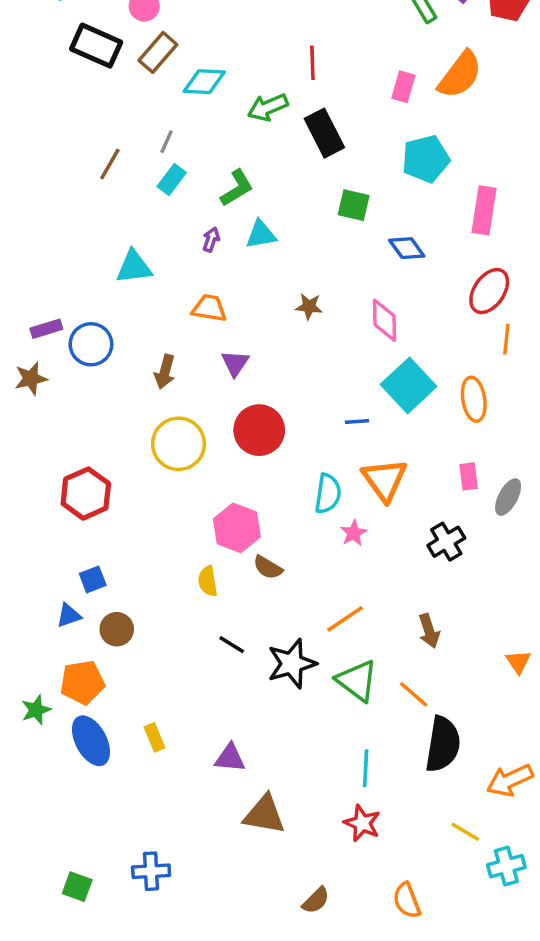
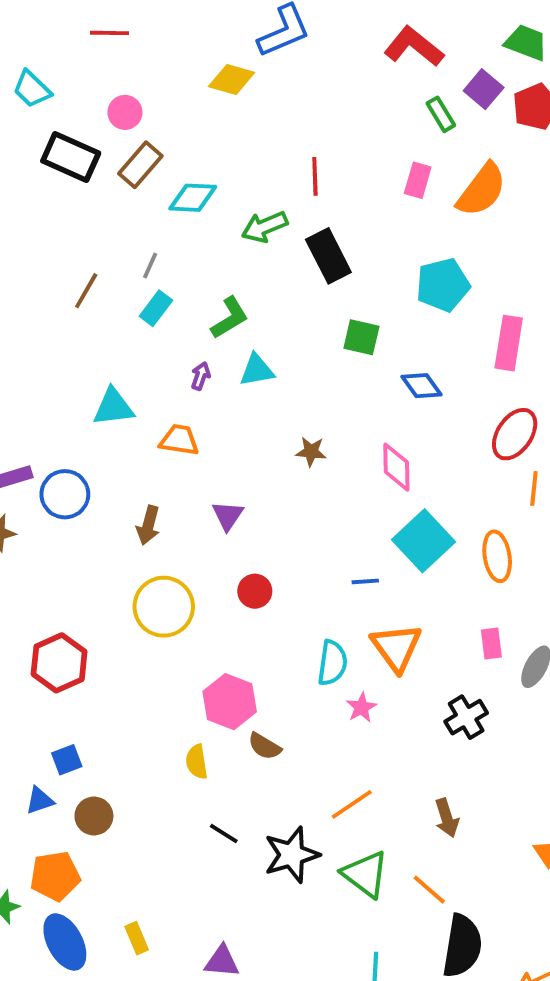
pink rectangle: (403, 87) -> (418, 180), moved
orange trapezoid: (209, 308) -> (179, 440), moved
red circle: (259, 430) -> (255, 591), size x0.6

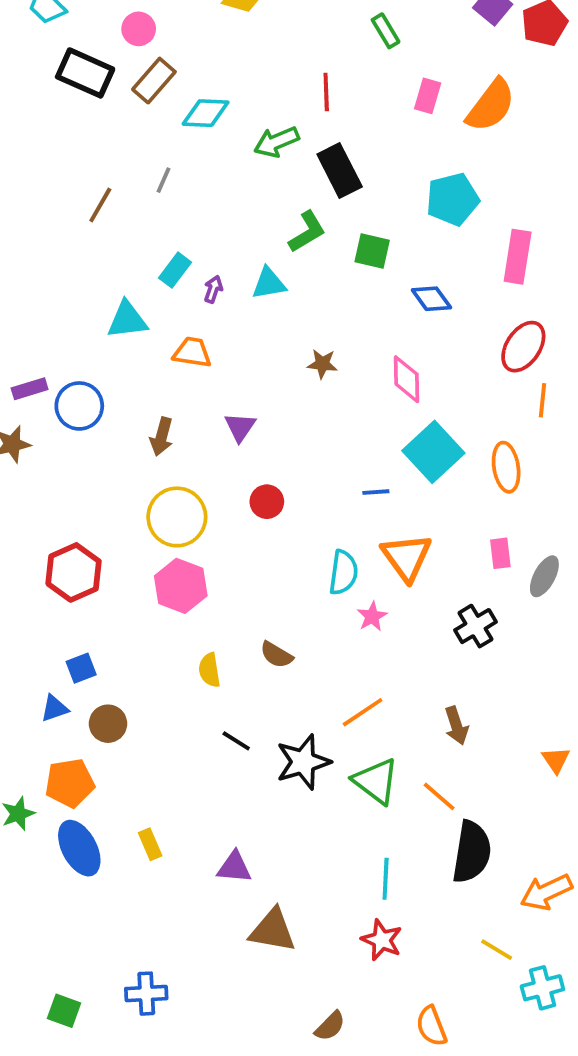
green rectangle: (441, 114) -> (386, 31), moved
cyan rectangle: (156, 308) -> (175, 270), moved
green L-shape: (230, 318) -> (307, 232), moved
pink hexagon: (230, 702) -> (181, 586), moved

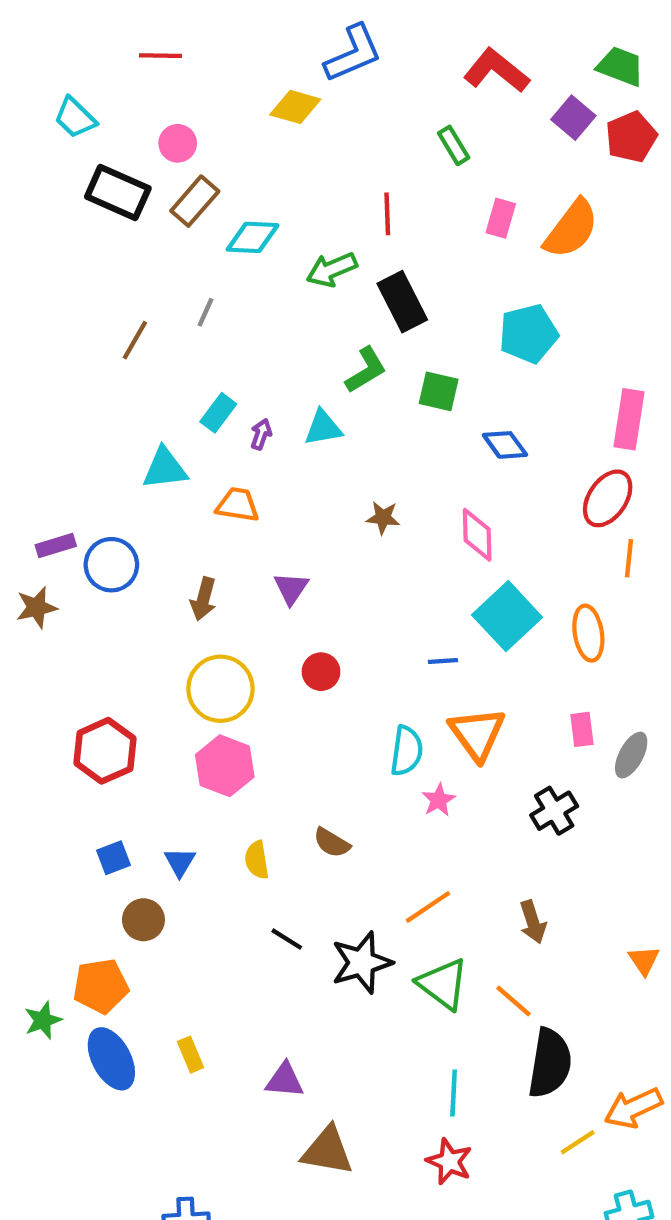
pink rectangle: (518, 257) -> (629, 419), moved
blue triangle: (54, 708) -> (180, 862), moved, turned -40
yellow line: (497, 950) -> (578, 1142), moved, turned -64

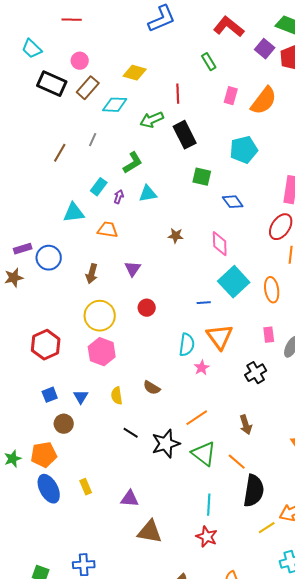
yellow diamond: (295, 107) -> (135, 73), moved
green L-shape: (366, 370) -> (133, 163), moved
green star: (43, 1020) -> (13, 459), moved

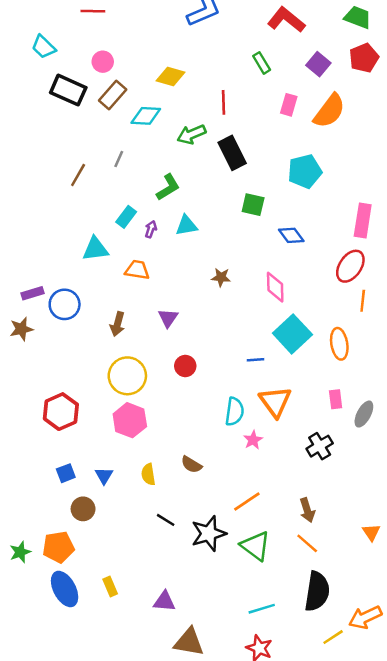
purple square: (265, 49) -> (318, 64), moved
orange line: (237, 462) -> (307, 543), moved
cyan line: (209, 505) -> (262, 609), turned 70

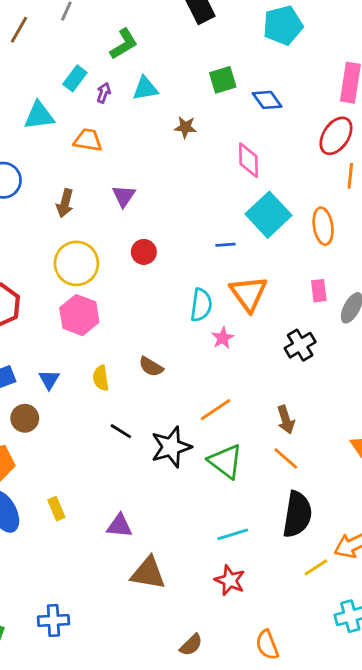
green square: (253, 205) -> (223, 80), moved, turned -30
brown star: (221, 277) -> (185, 127), moved

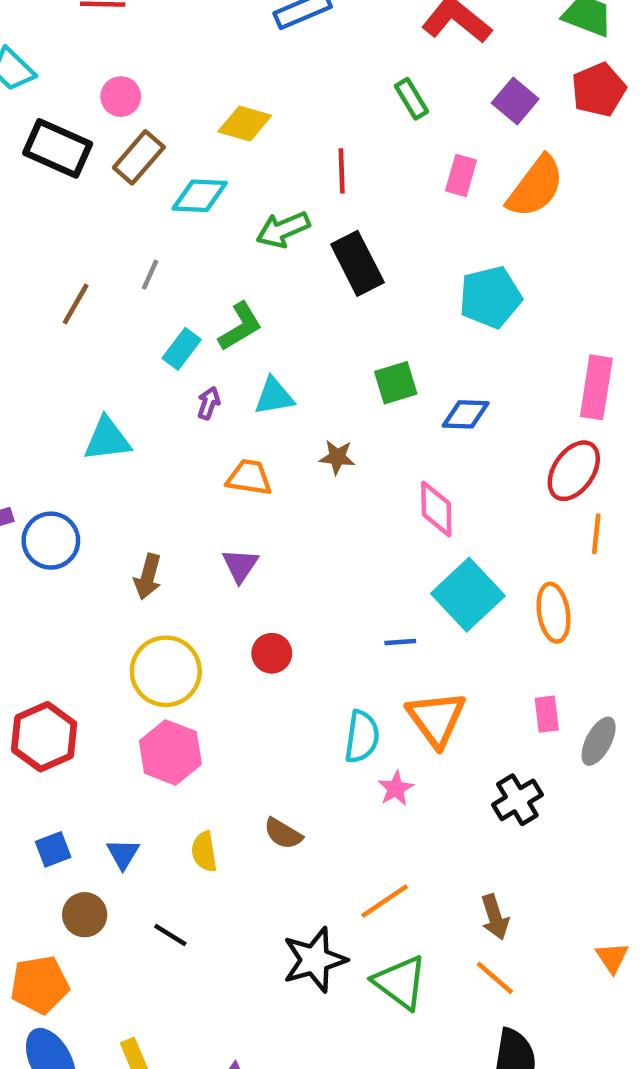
cyan rectangle: (75, 78) -> (182, 349), moved
blue diamond: (267, 100) -> (466, 414), turned -52
orange trapezoid: (88, 140) -> (249, 477), moved
black line: (121, 431) -> (170, 935), moved

